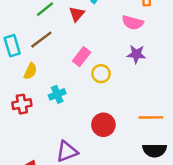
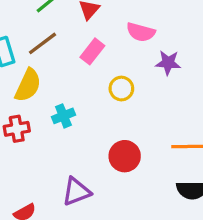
pink semicircle: (133, 23) -> (141, 32), moved
pink rectangle: (82, 57) -> (92, 51), moved
yellow semicircle: (30, 71) -> (28, 85), size x1.5

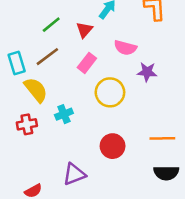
yellow semicircle: (28, 85) -> (36, 90), turned -64
yellow circle: (121, 89) -> (110, 92), size x1.5

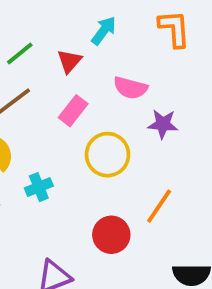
orange line: (162, 138) -> (159, 206), moved, turned -55

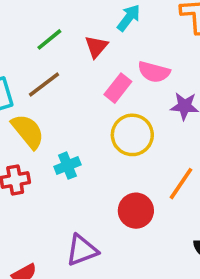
pink rectangle: (73, 111) -> (118, 88), moved

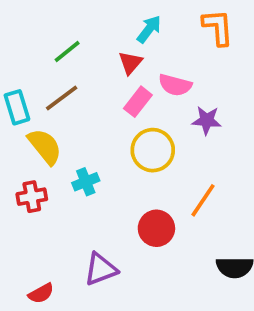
red triangle: (96, 47) -> (130, 63), moved

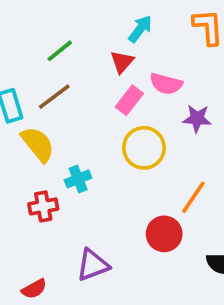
red cross: (32, 197) -> (43, 206), moved
red circle: (156, 228) -> (164, 234), moved

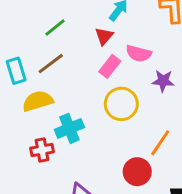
yellow semicircle: (38, 144) -> (38, 101), turned -68
cyan cross: (78, 179) -> (69, 128), size x1.4

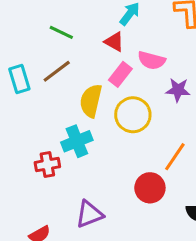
green line: (55, 28) -> (61, 32), turned 65
red triangle: (104, 36) -> (114, 42), turned -42
yellow semicircle: (38, 101) -> (91, 101), moved, turned -60

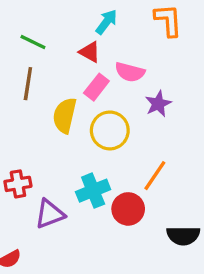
brown line: (57, 71) -> (28, 84), turned -44
purple star: (178, 90) -> (158, 104), turned -30
cyan cross: (77, 141) -> (93, 191), moved
purple triangle: (89, 214) -> (50, 214), moved

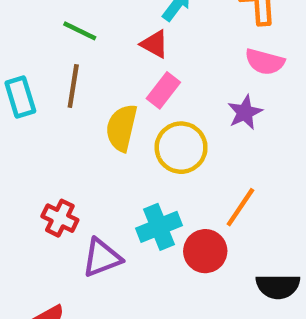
pink semicircle: (130, 72) -> (265, 62), moved
red cross: (18, 184) -> (60, 218), turned 36

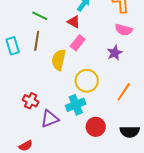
yellow circle: (181, 148) -> (87, 81), moved
orange line: (240, 207) -> (124, 92), moved
red circle: (205, 251) -> (96, 127), moved

